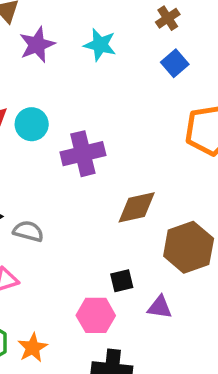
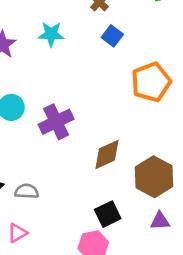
black square: (122, 281) -> (108, 214), size x1.4
purple triangle: (160, 307) -> (160, 221), moved

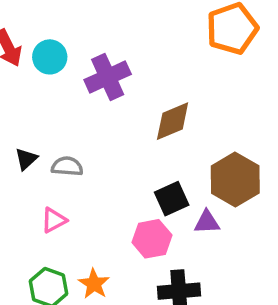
brown hexagon: (154, 177) -> (235, 179), moved
purple triangle: (160, 221) -> (207, 222), moved

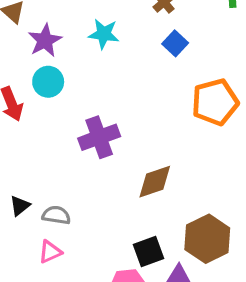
cyan circle: (50, 57) -> (48, 82), moved
pink triangle: (54, 220) -> (50, 252), moved

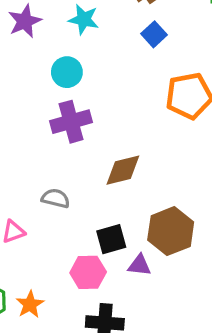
cyan circle: (48, 82) -> (67, 72), moved
gray semicircle: (56, 215) -> (56, 198), moved

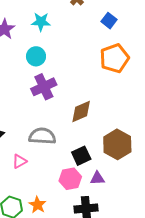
blue square: (154, 34) -> (109, 21), moved
gray semicircle: (56, 198) -> (42, 136), size x1.5
purple triangle: (139, 265) -> (97, 178), moved

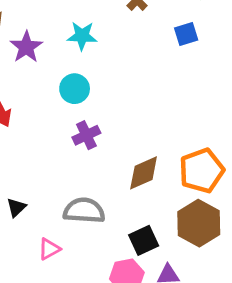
blue square: (109, 21) -> (186, 34), turned 35
orange pentagon: (114, 58) -> (202, 171), moved
purple cross: (44, 87) -> (86, 135), size x0.7

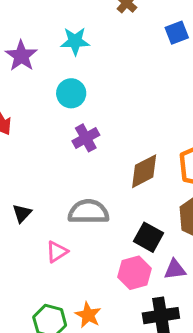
black square: (144, 240) -> (149, 237), turned -32

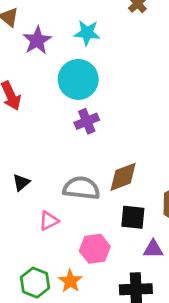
cyan circle: (71, 93) -> (78, 79), size x1.5
brown diamond: (144, 171) -> (123, 177), moved
black square: (149, 237) -> (133, 217), turned -30
pink hexagon: (134, 273) -> (95, 249), moved

